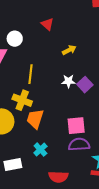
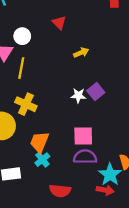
yellow line: (31, 74) -> (21, 68), moved
white star: (68, 81) -> (78, 96), moved
orange trapezoid: (35, 119) -> (39, 142), moved

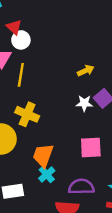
red triangle: (59, 23) -> (14, 27), moved
yellow arrow: (81, 53) -> (86, 71), moved
purple semicircle: (85, 157) -> (81, 187), moved

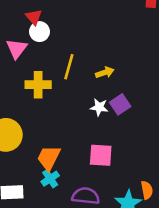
yellow line: (21, 75) -> (69, 67), moved
yellow cross: (27, 114) -> (38, 85), moved, turned -30

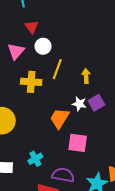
white circle: (39, 32) -> (43, 46), moved
yellow arrow: (105, 72) -> (86, 76), turned -80
orange trapezoid: (49, 158) -> (60, 118), moved

